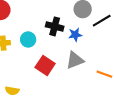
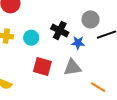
red square: (45, 65) -> (42, 66), turned -30

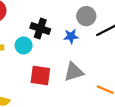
black cross: (60, 31) -> (40, 29), moved
blue star: (78, 43) -> (71, 36), moved

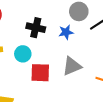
cyan circle: (24, 45) -> (23, 54), moved

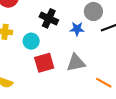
red square: (40, 73) -> (44, 63), turned -30

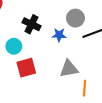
gray triangle: (76, 63) -> (69, 69), moved
orange line: (104, 83) -> (85, 88), turned 63

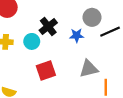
black cross: (32, 24) -> (48, 26), turned 30
cyan circle: (14, 46) -> (32, 41), moved

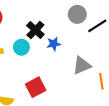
blue star: (77, 35) -> (54, 44), moved
red square: (46, 70) -> (36, 87), moved

